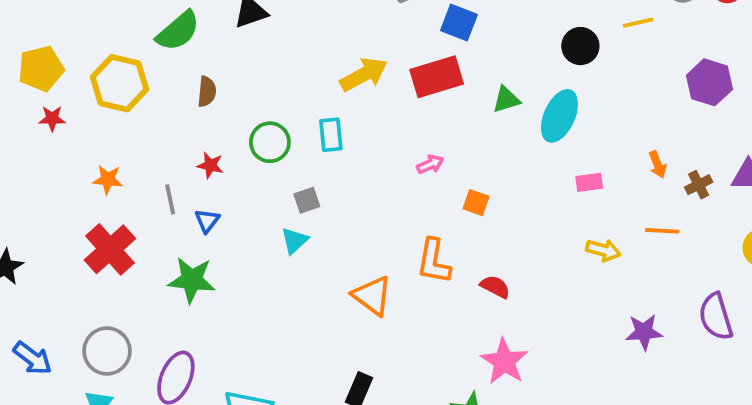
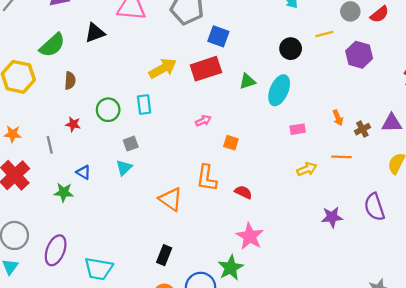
purple hexagon: (709, 82) -> (359, 55), moved
blue triangle: (207, 221) -> (83, 172), moved, turned -35
yellow arrow: (603, 250) -> (307, 169), turned -36
green star: (192, 280) -> (64, 192), size x0.7

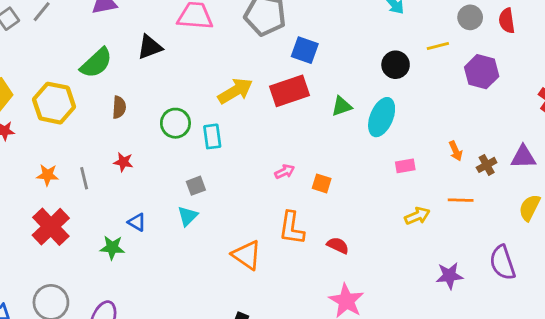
red semicircle: (379, 14) -> (507, 21), turned 120
green circle: (108, 110) -> (175, 123), moved
pink arrow: (203, 121) -> (285, 172), moved
gray line: (50, 145) -> (84, 178), moved

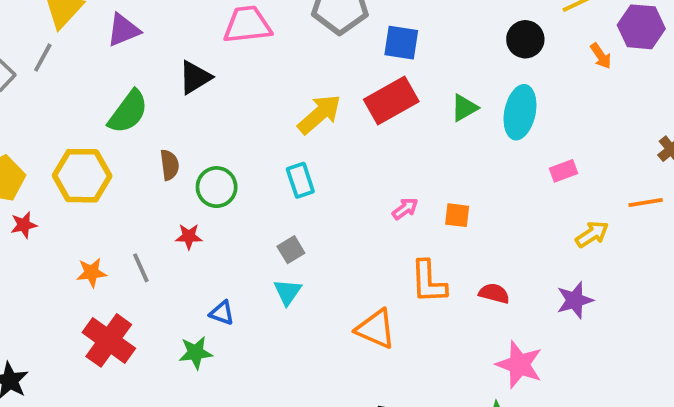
green circle: (175, 123) -> (217, 187), moved
orange arrow: (456, 151) -> (601, 56), moved
purple star: (449, 276) -> (575, 300), moved

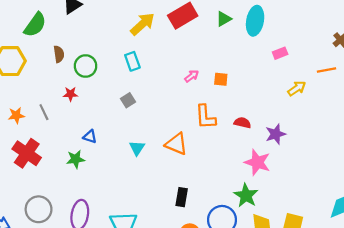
cyan triangle: (288, 292) -> (137, 148), moved
purple star: (575, 300) -> (276, 134), moved

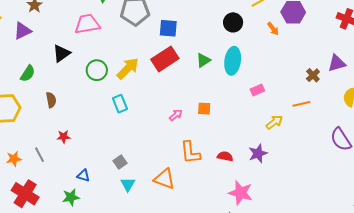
green semicircle: (35, 25) -> (28, 73), size x0.7
green circle: (86, 66) -> (97, 70), moved
orange square: (221, 79) -> (204, 109), moved
gray square: (128, 100) -> (120, 162), moved
purple star: (276, 134) -> (258, 153), moved

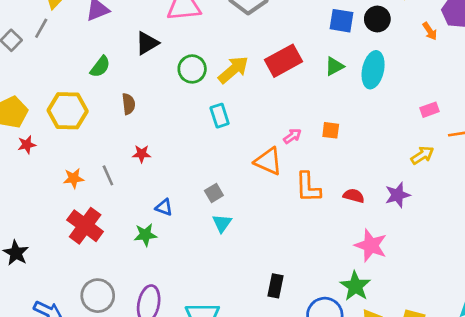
blue square: (168, 28) -> (341, 21), moved
pink rectangle: (257, 90) -> (430, 110), moved
orange triangle: (164, 179) -> (268, 161), moved

